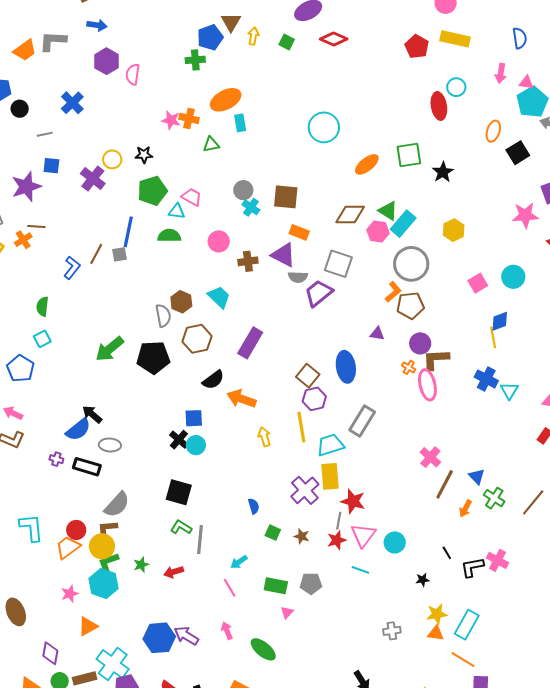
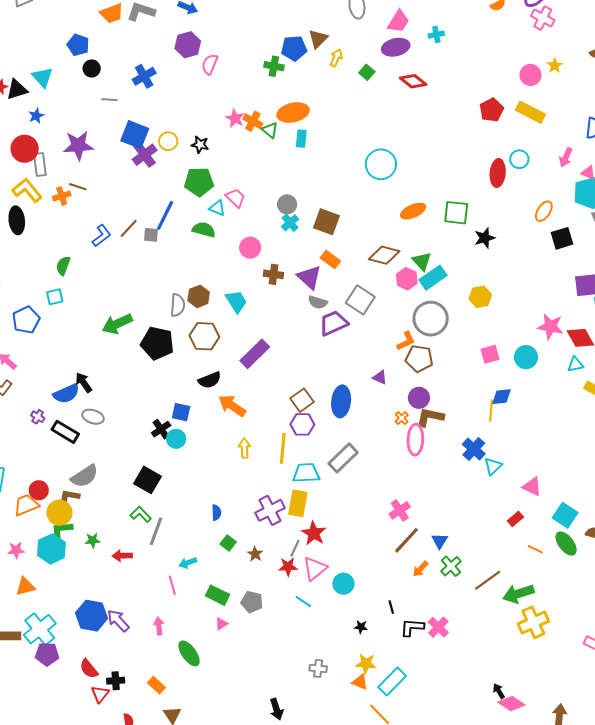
green triangle: (211, 144) -> (270, 130), moved, turned 36
blue square: (51, 166) -> (135, 135), moved, size x1.6
pink star: (525, 215) -> (550, 327), moved

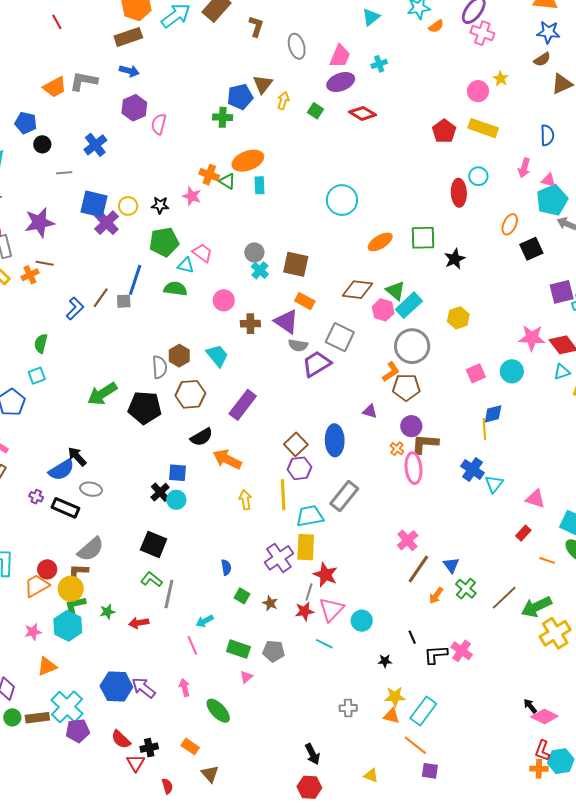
pink star: (235, 118) -> (192, 196), moved

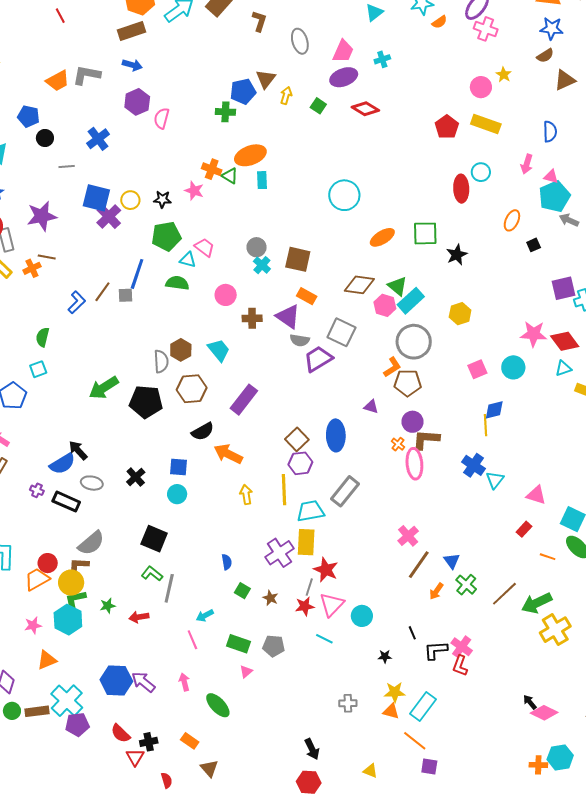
black square: (531, 249) -> (534, 245), size x0.6
black cross: (160, 492) -> (136, 477), moved
red L-shape: (542, 751) -> (460, 666), moved

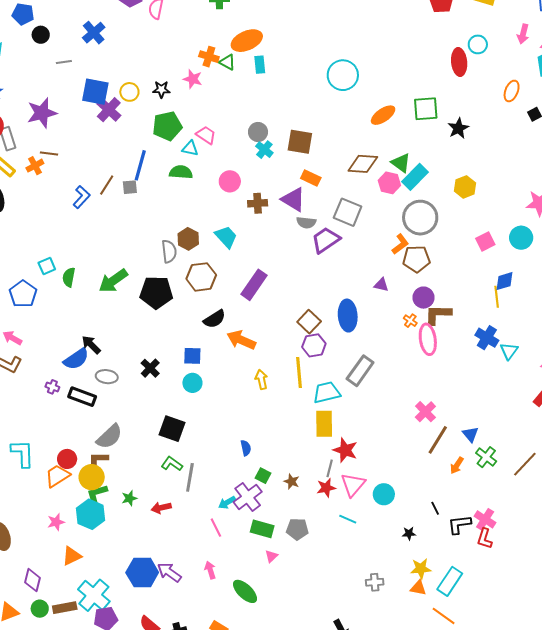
green semicircle: (42, 337) -> (69, 277), moved
purple cross: (279, 553) -> (248, 497), moved

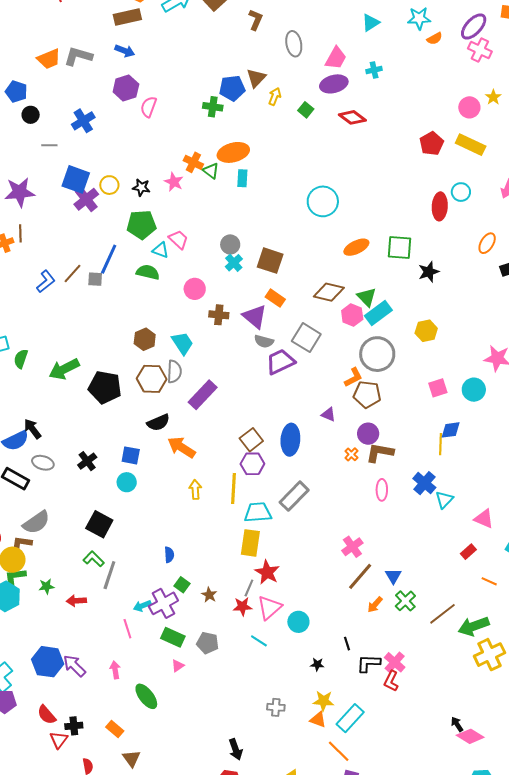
brown line: (49, 153) -> (20, 233), turned 72
gray semicircle: (169, 251) -> (174, 372), moved
pink ellipse: (428, 339) -> (382, 490), moved, size x0.7

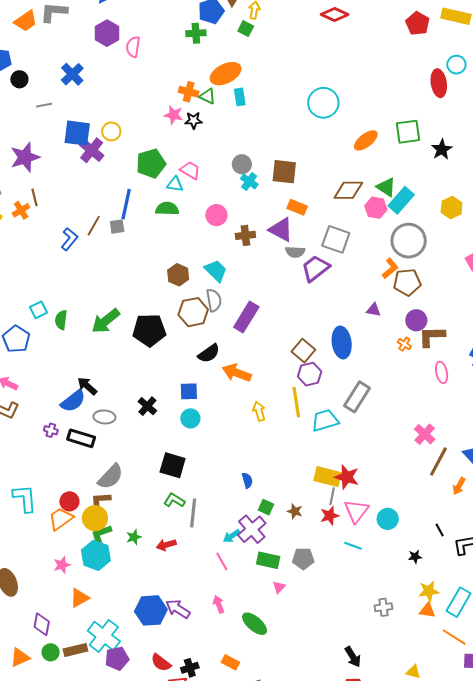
green square: (306, 110) -> (246, 29), moved
black star: (141, 187) -> (194, 120), moved
yellow rectangle: (250, 543) -> (327, 477), moved, turned -72

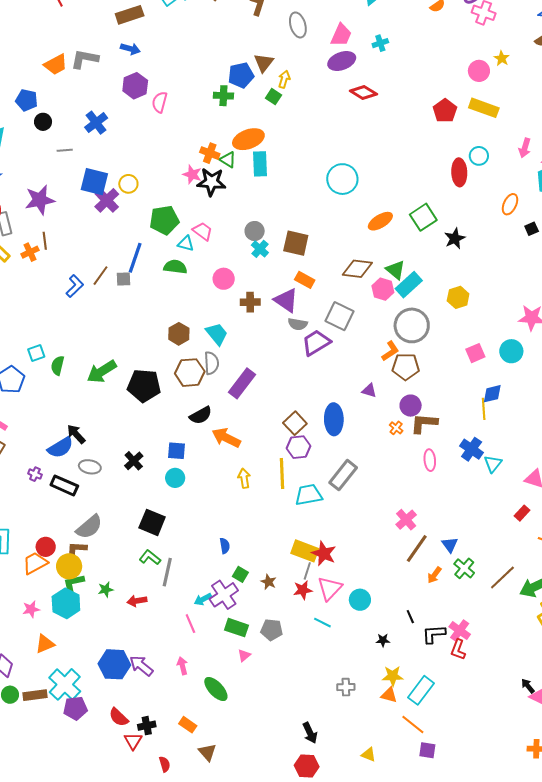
cyan rectangle: (240, 97) -> (260, 164), size x1.4
black star: (194, 120) -> (211, 182), size x1.6
green square: (408, 132) -> (423, 217), turned -32

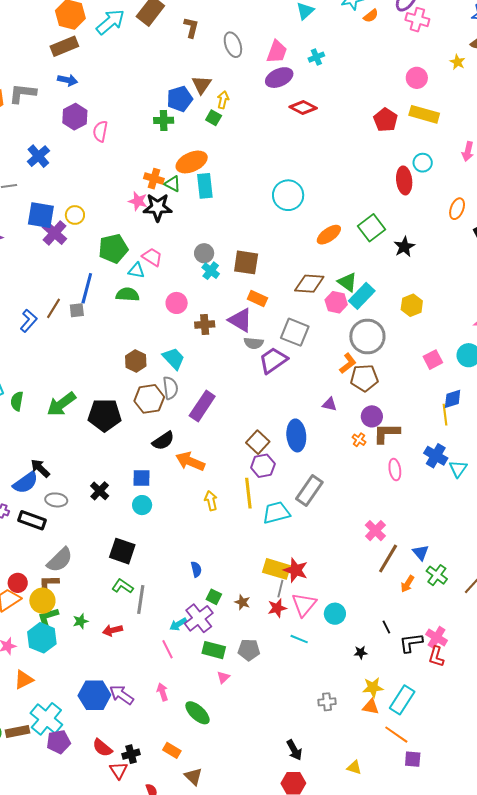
yellow star: (502, 58) -> (457, 62), moved

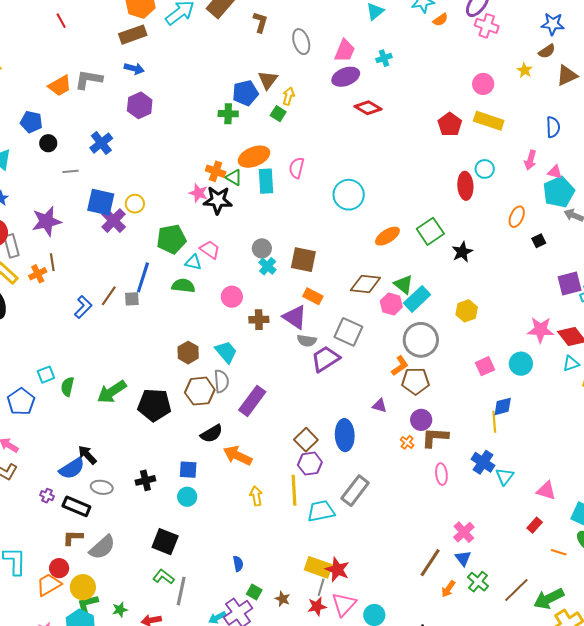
pink semicircle: (100, 131) -> (296, 168), moved
black cross: (100, 491) -> (145, 480), turned 30
pink cross: (375, 531) -> (464, 532), moved
brown L-shape: (49, 583) -> (73, 538), moved

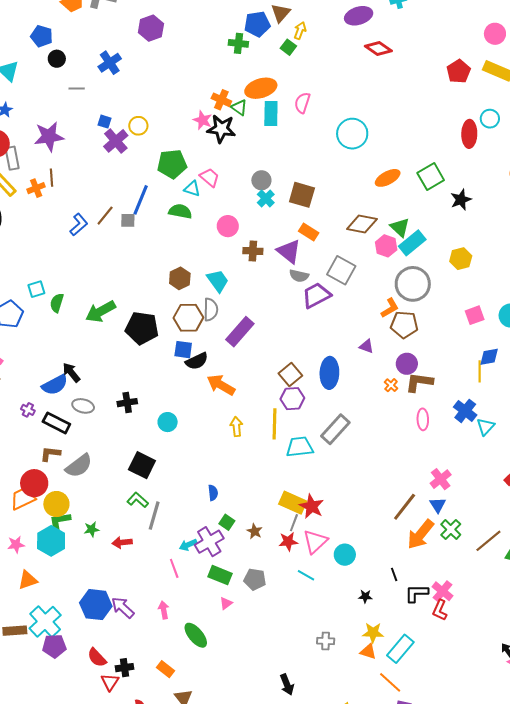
blue square: (101, 202) -> (105, 122), size x0.5
blue square: (188, 470) -> (183, 350), moved
red circle: (59, 568) -> (34, 483), size x1.4
orange arrow: (448, 589) -> (421, 534), size x1.8

